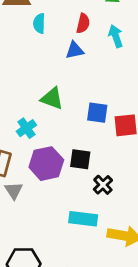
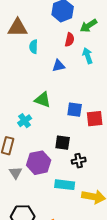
red semicircle: (83, 23) -> (70, 40), moved
purple hexagon: (46, 164) -> (39, 163), moved
black cross: (103, 185) -> (79, 161), turned 32
gray triangle: (14, 190) -> (16, 173), moved

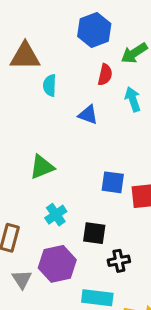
blue triangle: (59, 66) -> (88, 115), turned 32
green triangle: (43, 100) -> (42, 167), moved, turned -42
cyan cross: (25, 121) -> (56, 215), moved

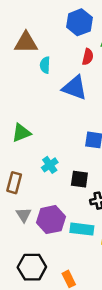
blue triangle: (88, 115) -> (75, 88), size x1.6
green triangle: (42, 167) -> (21, 133), moved
purple hexagon: (57, 264) -> (51, 220), moved

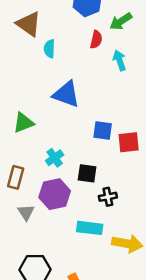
brown triangle: (26, 43) -> (29, 24), turned 35
blue triangle: (75, 88) -> (66, 94), moved
purple hexagon: (51, 220) -> (55, 194), moved

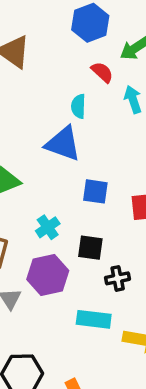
red semicircle: (96, 40) -> (102, 72), turned -60
cyan semicircle: (49, 49) -> (78, 106), moved
blue square: (103, 131) -> (95, 191), moved

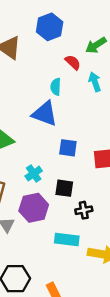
blue hexagon: (90, 23) -> (50, 27), moved

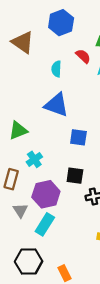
cyan semicircle: (56, 87) -> (56, 69), moved
cyan cross: (34, 174) -> (34, 159), moved
cyan rectangle: (67, 240) -> (45, 224), moved, turned -65

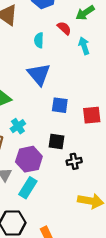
blue triangle: (56, 105) -> (39, 74), turned 30

